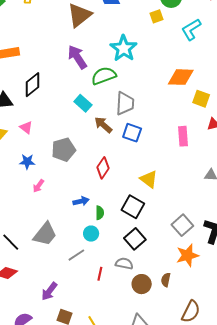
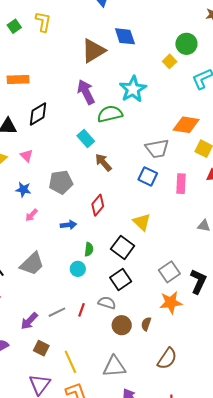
yellow square: (157, 16) -> (170, 61), turned -32
gray trapezoid: (125, 103) -> (157, 149), moved, turned 70
blue square: (132, 133) -> (148, 176), moved
blue arrow: (81, 201) -> (68, 225), moved
gray line: (76, 255) -> (57, 312), moved

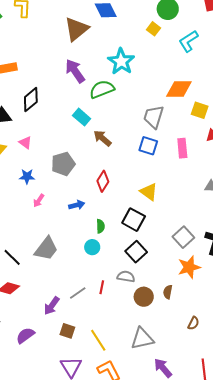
gray trapezoid: (157, 149) -> (154, 117), turned 125
brown semicircle: (167, 359) -> (193, 323), size x0.6

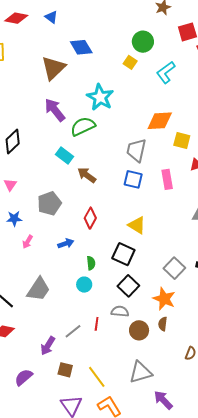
pink triangle: (25, 142) -> (10, 185), turned 32
orange star: (189, 267) -> (164, 299), moved, turned -30

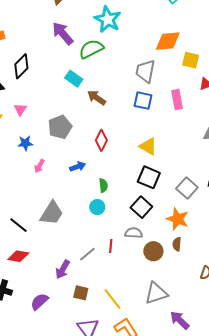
black square: (123, 254) -> (149, 177), moved

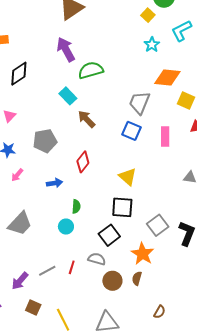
cyan star: (108, 19) -> (152, 45), moved, size x0.6
black square: (149, 177) -> (122, 207), turned -30

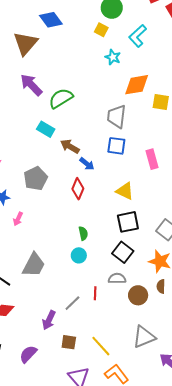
pink rectangle: (165, 137) -> (152, 159), moved
blue arrow: (55, 183) -> (87, 164), moved, turned 63

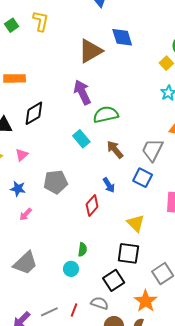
brown arrow: (70, 146) -> (115, 150), moved

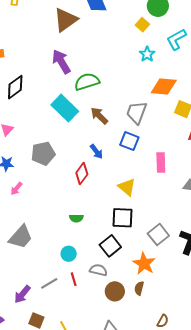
cyan rectangle: (81, 139) -> (65, 108), size x1.5
green semicircle: (82, 250) -> (76, 218), turned 88
cyan circle: (71, 269) -> (69, 254), moved
red line: (74, 310) -> (74, 279), turned -32

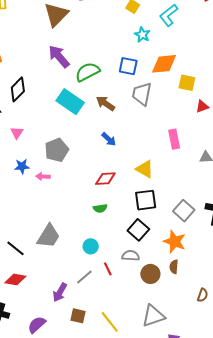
blue square: (129, 141) -> (128, 66), moved
red diamond: (82, 174) -> (105, 179), moved, turned 60
pink arrow: (16, 189) -> (43, 176), moved, turned 64
cyan circle: (69, 254) -> (91, 246), moved

